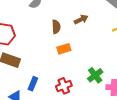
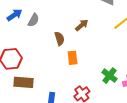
orange rectangle: (64, 49) -> (72, 58), turned -64

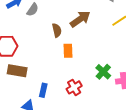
brown arrow: (82, 25) -> (80, 19), size x1.5

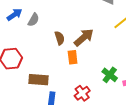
brown arrow: (80, 19) -> (84, 37), moved
brown rectangle: (17, 71) -> (39, 80), moved

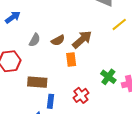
gray semicircle: (33, 20) -> (35, 40), moved
brown semicircle: (60, 38) -> (58, 40), turned 80

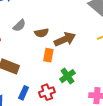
green cross: (108, 77) -> (67, 76), moved
blue rectangle: (51, 101) -> (24, 93), moved

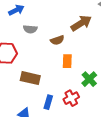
gray semicircle: (19, 25) -> (30, 29), moved, turned 56
brown arrow: (65, 39) -> (81, 23), moved

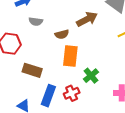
orange rectangle: (67, 61) -> (70, 56), size x1.5
blue rectangle: (48, 102) -> (48, 96), size x1.5

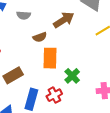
gray semicircle: (36, 21) -> (24, 15), moved
brown rectangle: (32, 70) -> (13, 75), turned -42

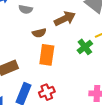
green cross: (72, 76) -> (85, 47), moved

